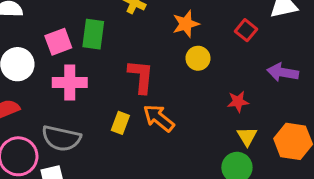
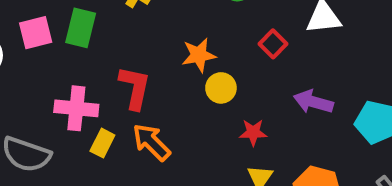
orange star: (186, 24) -> (199, 55), moved
yellow circle: (198, 58) -> (221, 88), moved
pink cross: (70, 82) -> (76, 108), moved

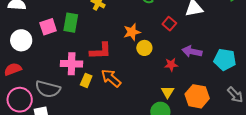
red L-shape: (135, 88) -> (101, 51), turned 80
red star: (253, 132) -> (171, 65), moved

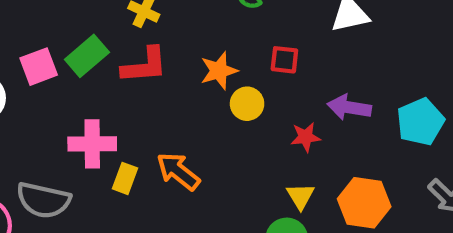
green rectangle: (71, 23) -> (87, 56), turned 42
red square: (169, 24) -> (284, 60), moved, turned -32
red L-shape: (101, 51) -> (145, 65), moved
cyan pentagon: (225, 60) -> (420, 122), turned -30

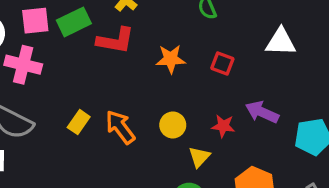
yellow circle: (247, 104) -> (173, 125), moved
pink cross: (92, 144) -> (23, 65), moved
yellow triangle: (300, 196) -> (199, 157), moved

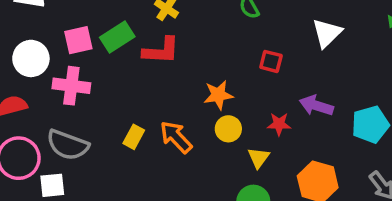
white triangle: (281, 42) -> (327, 33), turned -40
orange star: (171, 59) -> (218, 95), moved

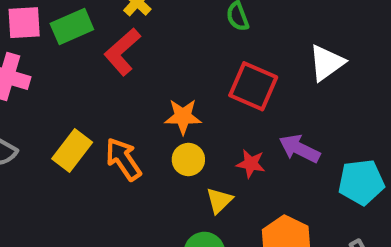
red L-shape: (161, 51) -> (122, 52), turned 126
red square: (271, 61) -> (253, 86), size x1.6
yellow rectangle: (134, 137) -> (72, 151), size x1.4

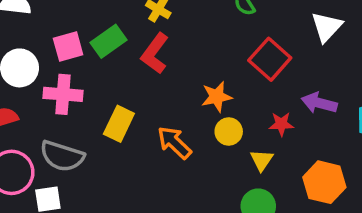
red square: (253, 86) -> (270, 59), turned 30
yellow rectangle: (72, 151) -> (119, 124), moved

